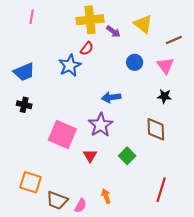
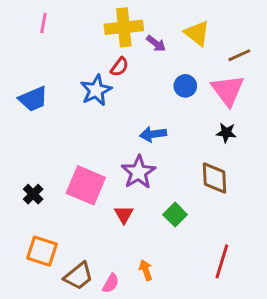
pink triangle: (165, 65) -> (228, 90), size x1.4
black cross: (24, 105) -> (33, 194), moved, turned 32
brown trapezoid: (57, 200) -> (79, 276), turned -60

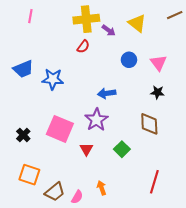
brown line: (239, 55) -> (175, 15), moved
blue star: (96, 90) -> (53, 79), moved, turned 30
pink triangle: (228, 90) -> (158, 63), size x0.7

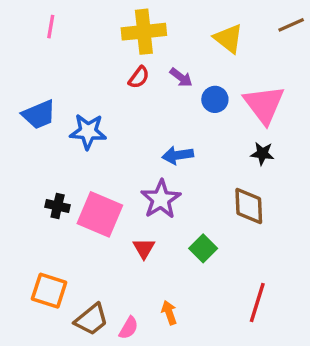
purple arrow: (109, 30) -> (181, 77), moved
pink triangle: (158, 63) -> (264, 104), size x1.5
black cross: (23, 135) -> (58, 206), moved, turned -32

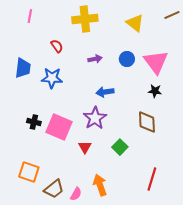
red semicircle: (139, 77) -> (57, 46), moved, turned -72
purple arrow: (181, 77) -> (95, 59), moved, turned -48
blue trapezoid: (39, 115) -> (23, 68), turned -60
orange arrow: (169, 313) -> (100, 185), size x1.5

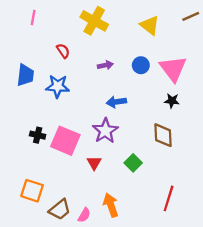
yellow cross: (85, 19) -> (94, 21), turned 35

